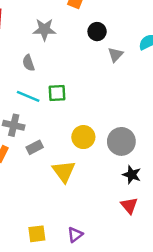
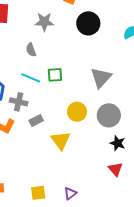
black circle: (97, 32) -> (88, 23), size x1.5
gray triangle: (115, 55) -> (101, 78), moved, size x1.6

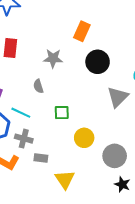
cyan line: (31, 78) -> (21, 113), moved
gray triangle: (101, 78) -> (118, 97), moved
yellow circle: (77, 112) -> (84, 138), moved
gray rectangle: (36, 120) -> (41, 158), turned 32

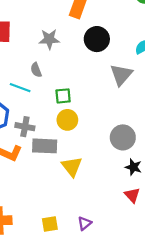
cyan line: (21, 113) -> (20, 88), moved
yellow circle: (84, 138) -> (67, 120), moved
gray rectangle: (41, 158) -> (45, 146), size x1.6

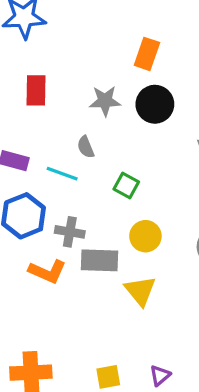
black circle: (97, 39) -> (155, 104), moved
green square: (63, 96) -> (126, 186), turned 35
yellow circle: (67, 120) -> (145, 236), moved

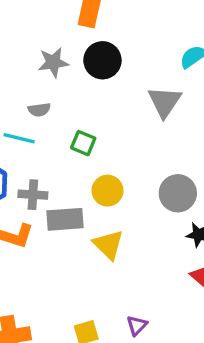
gray semicircle: (86, 147) -> (39, 110), turned -70

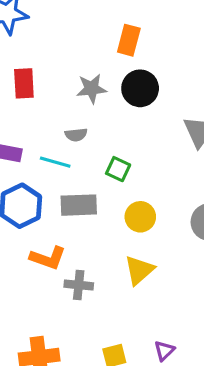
gray cross: (33, 195) -> (79, 285), moved
gray rectangle: (65, 219) -> (79, 205), moved
yellow triangle: (108, 245) -> (139, 270), turned 32

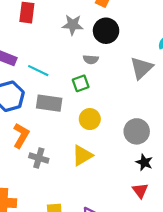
gray semicircle: (76, 135) -> (91, 59), moved
green square: (118, 169) -> (81, 83), turned 35
orange L-shape: (48, 258) -> (21, 136), turned -90

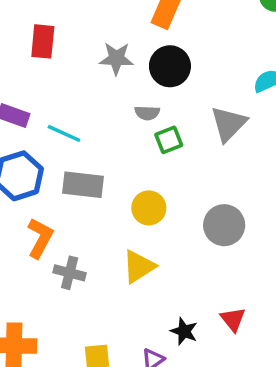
green square: (81, 83) -> (169, 140), moved
black star: (144, 162) -> (184, 331), moved

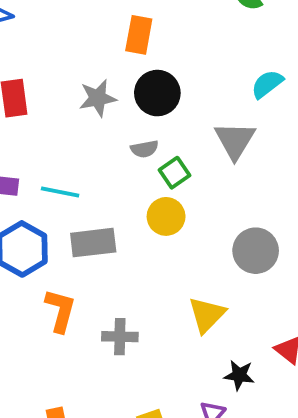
yellow circle: (149, 208) -> (166, 216), moved
yellow triangle: (139, 267) -> (207, 315), moved
gray cross: (70, 273) -> (120, 337), moved

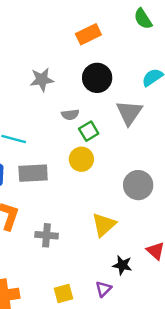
orange rectangle: (139, 35) -> (88, 34), moved, turned 50
black circle: (157, 93) -> (97, 78), moved

